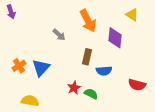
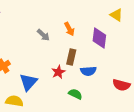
orange arrow: (88, 21) -> (69, 29), moved, size x0.6
blue triangle: (41, 68) -> (28, 82), moved
red star: (74, 88) -> (58, 72), moved

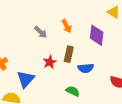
red star: (58, 72) -> (50, 62), moved

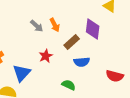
orange arrow: (67, 26) -> (55, 25), moved
brown rectangle: (69, 54) -> (72, 42), moved, turned 35

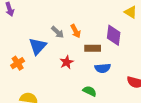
brown rectangle: (72, 42) -> (93, 48), turned 42
blue triangle: (22, 73) -> (38, 46), moved

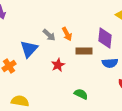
blue semicircle: (103, 68) -> (110, 63), moved

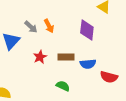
brown rectangle: (84, 51) -> (66, 57), moved
blue semicircle: (110, 63) -> (88, 64), moved

